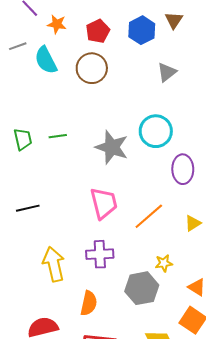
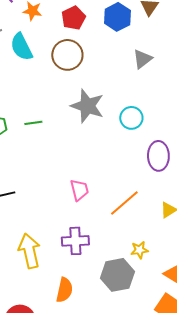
cyan circle: (156, 131) -> (131, 118), size x0.7
gray star: (112, 147) -> (87, 106), moved
pink trapezoid: (104, 203) -> (79, 190), size x0.7

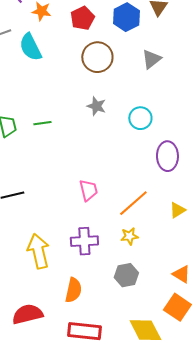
brown circle: (67, 55) -> (97, 57), moved
gray star: (87, 106) -> (96, 106), size x0.6
yellow star: (139, 250) -> (129, 236), moved
gray hexagon: (117, 275) -> (126, 275), size x0.7

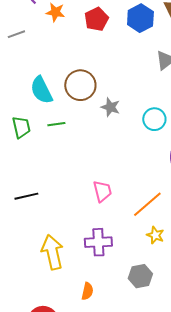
cyan semicircle: (30, 47) -> (41, 90), moved
brown circle: (97, 57) -> (80, 85), moved
yellow star: (129, 236) -> (155, 235), moved, turned 30
orange semicircle: (73, 290) -> (87, 291), size x0.7

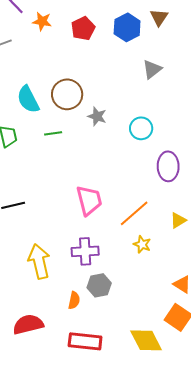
green line: (56, 124) -> (53, 133), moved
pink trapezoid: (102, 191) -> (89, 200), size x1.4
gray hexagon: (140, 276) -> (99, 285), moved

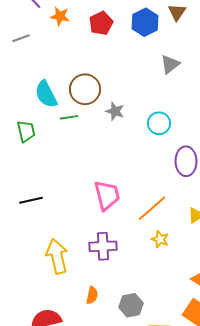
green line: (53, 133) -> (69, 117), moved
gray hexagon: (99, 285) -> (131, 305), moved

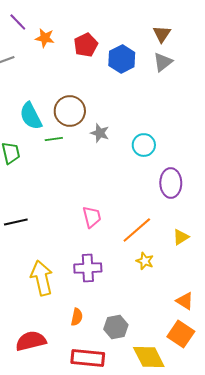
blue hexagon: (145, 22) -> (122, 59), moved
gray triangle: (170, 64) -> (163, 62), moved
pink trapezoid: (107, 195) -> (92, 217), size x0.7

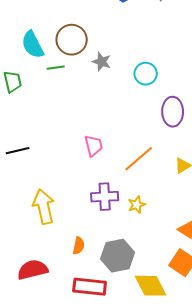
yellow star: (145, 261) -> (137, 205), moved, turned 30
purple cross: (88, 268) -> (105, 197), moved
gray hexagon: (116, 327) -> (118, 256), size x1.4

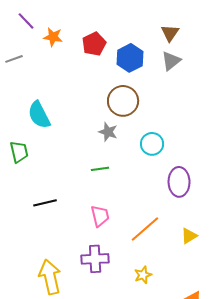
brown circle: (72, 40) -> (123, 101), moved
green line: (56, 68) -> (100, 169), moved
black line: (18, 151) -> (45, 203), moved
purple cross: (105, 197) -> (95, 259), moved

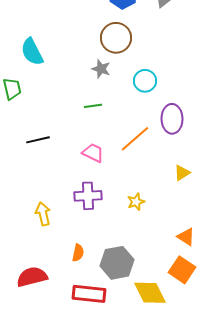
pink trapezoid: (100, 216) -> (93, 153), turned -50
orange line: (145, 229) -> (135, 139), moved
yellow star: (143, 275) -> (136, 202), moved
yellow arrow: (50, 277) -> (43, 214), size x0.7

